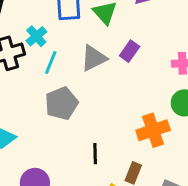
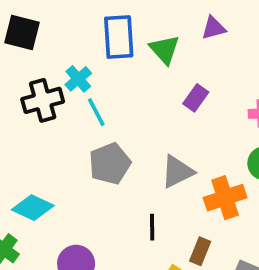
gray triangle: (94, 58) -> (177, 172), moved
cyan line: (51, 62) -> (96, 112), turned -50

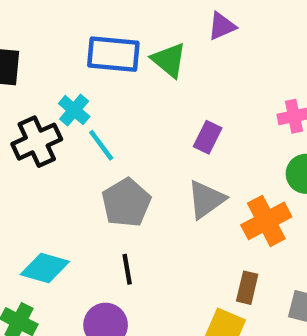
blue rectangle: (119, 37) -> (113, 54), turned -72
purple rectangle: (196, 98) -> (208, 137), moved
black line: (152, 227) -> (127, 269), moved

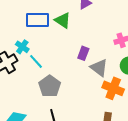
gray triangle: (206, 199) -> (99, 68), moved, turned -42
orange cross: (266, 221) -> (113, 88), turned -35

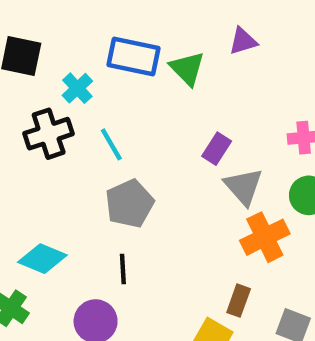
cyan cross: (22, 47) -> (77, 88), moved
orange cross: (113, 88) -> (265, 237), turned 30

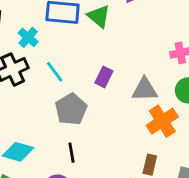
purple rectangle: (217, 149) -> (104, 77), moved
gray triangle: (244, 187) -> (145, 90), turned -44

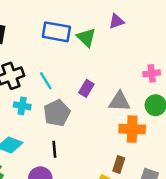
cyan cross: (28, 37) -> (22, 106), moved, turned -35
orange cross: (162, 121) -> (132, 129), turned 30

